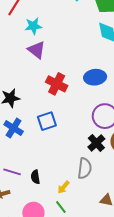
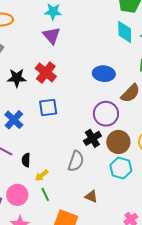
red cross: (57, 84) -> (46, 72), moved
blue cross: (14, 128) -> (14, 120), moved
yellow arrow: (64, 187) -> (42, 175), moved

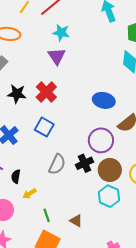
blue square: (48, 107) -> (44, 127), turned 30
gray semicircle: (76, 161) -> (57, 164), moved
green line: (45, 194) -> (47, 215), moved

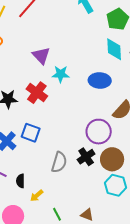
cyan star: (61, 33) -> (61, 74), moved
blue ellipse: (104, 100) -> (100, 80), moved
blue square: (44, 127) -> (31, 133), moved

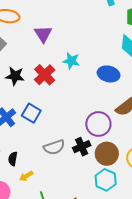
purple triangle: (41, 56) -> (43, 34), moved
gray semicircle: (59, 162) -> (54, 147), turned 45

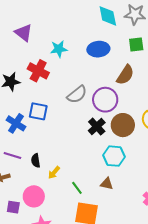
gray semicircle: (54, 147) -> (77, 94), moved
cyan hexagon: (106, 180) -> (114, 156), moved

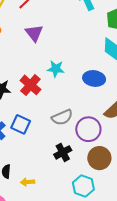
purple triangle: (23, 33) -> (34, 33), moved
black cross: (97, 127) -> (63, 152), moved
yellow arrow: (54, 173) -> (28, 182), moved, turned 32

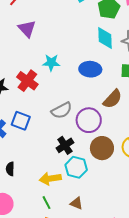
yellow arrow: (28, 182) -> (50, 179), moved, size x1.5
cyan hexagon: (83, 186) -> (76, 167), moved

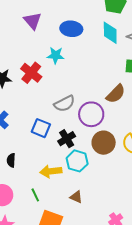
blue ellipse: (90, 69) -> (71, 29), moved
blue square: (21, 121) -> (41, 128), moved
green line: (46, 203) -> (35, 195), moved

